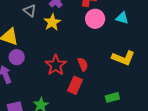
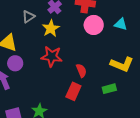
gray triangle: (30, 11) -> (28, 17), turned 48
red star: (56, 65) -> (52, 56), moved, turned -30
green rectangle: (112, 97) -> (109, 89), moved

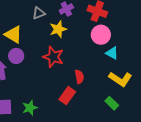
cyan triangle: (121, 24) -> (112, 53), moved
green rectangle: (109, 89) -> (112, 103), moved, turned 48

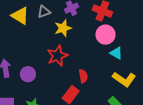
yellow triangle: (13, 35) -> (20, 16), moved
purple circle: (16, 56) -> (28, 74), moved
red star: (53, 57) -> (57, 56), turned 30

